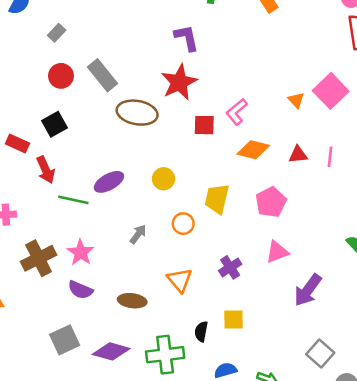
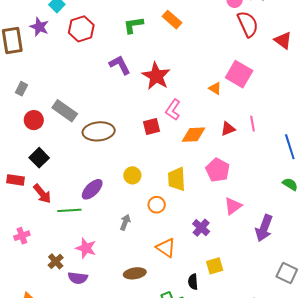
red star: (179, 82) -> (156, 76), moved
brown cross: (39, 258) -> (56, 261), size x0.6
purple semicircle: (80, 290) -> (78, 278), moved

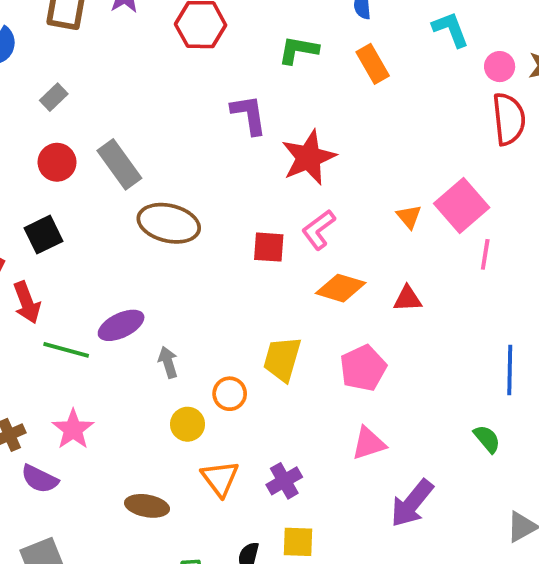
pink line: (252, 124) -> (485, 254), moved
yellow circle: (132, 175) -> (188, 424), moved
gray arrow: (125, 222) -> (168, 362), moved, turned -56
purple cross: (201, 228) -> (284, 481), moved

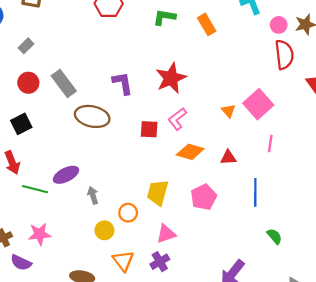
purple L-shape: (249, 115) -> (123, 83), moved
pink line: (485, 254) -> (270, 144), moved
blue line: (510, 370) -> (255, 192), moved
pink star: (73, 429) -> (40, 234), turned 30
pink triangle: (369, 443) -> (166, 234), moved

